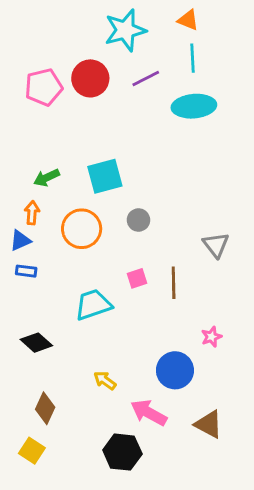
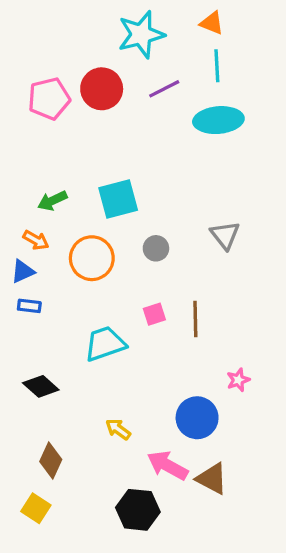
orange arrow: (32, 213) -> (36, 240), turned 115
gray triangle: (216, 245) -> (225, 235), moved
brown triangle: (209, 424) -> (212, 479), moved

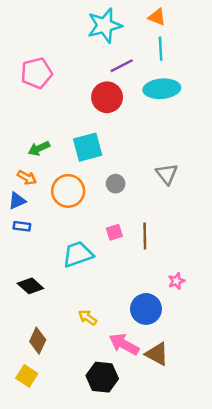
red circle: (102, 89) -> (107, 97), moved

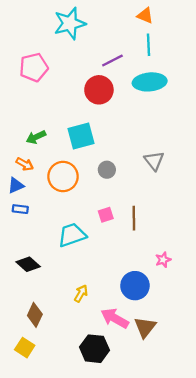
cyan star: (105, 26) -> (70, 23), moved
yellow arrow: (88, 317) -> (81, 294), turned 84
brown triangle: (157, 354) -> (145, 327), turned 40

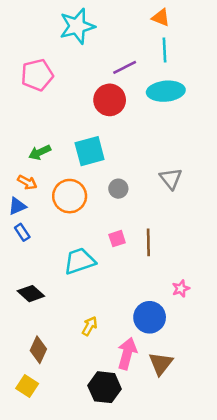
blue rectangle: (20, 209) -> (22, 232), turned 49
pink arrow: (115, 318) -> (127, 353), turned 76

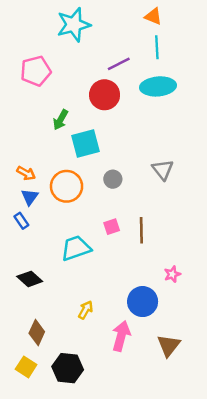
green arrow: (40, 152) -> (61, 120), moved, turned -36
blue triangle: (17, 206) -> (30, 197), moved, turned -30
brown triangle: (161, 363) -> (169, 346), moved
black hexagon: (105, 387) -> (68, 368), moved

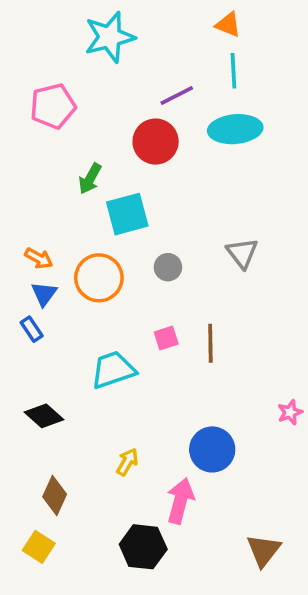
pink star: (172, 274) -> (290, 412), moved
brown triangle: (169, 346) -> (264, 550), moved
black hexagon: (68, 368) -> (143, 547), moved

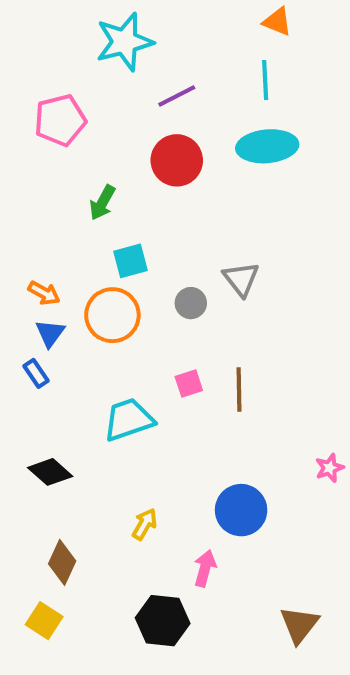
orange triangle: (228, 25) -> (277, 22), moved
purple line: (177, 95) -> (177, 96), moved
cyan square: (127, 214) -> (131, 261), moved, size x0.7
gray triangle: (242, 253) -> (241, 279), moved
pink arrow: (180, 501) -> (205, 568), size x0.7

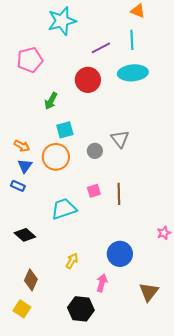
purple line: (177, 96) -> (101, 48), moved
blue rectangle: (36, 373) -> (18, 186), turned -32
brown triangle: (299, 625) -> (149, 292), moved

